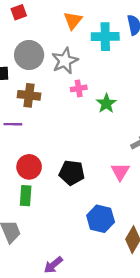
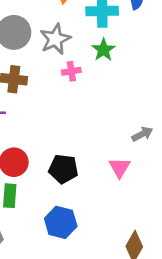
green star: (106, 103) -> (103, 50), moved
blue hexagon: (101, 219) -> (61, 222), moved

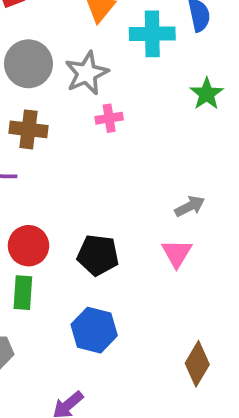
green star: (103, 50) -> (207, 94), moved
gray arrow: (142, 134) -> (190, 206), moved

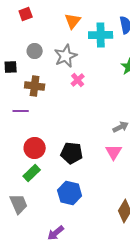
gray circle: (28, 64) -> (35, 51), size x0.6
pink cross: (109, 118) -> (78, 80), turned -32
green rectangle: (23, 293) -> (32, 173), turned 42

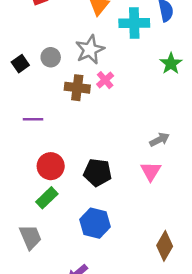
gray circle: (35, 51) -> (51, 57), moved
black square: (11, 67) -> (20, 64), turned -32
brown cross: (35, 86) -> (77, 88), moved

